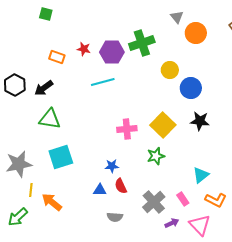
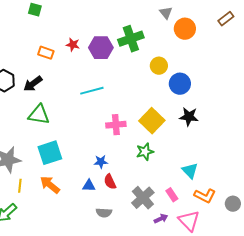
cyan line: (103, 82) -> (92, 91), moved
cyan triangle: (201, 175) -> (190, 171), turned -36
orange arrow: (52, 202) -> (50, 185), moved

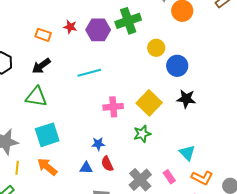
black arrow: (33, 84) -> (41, 66), moved

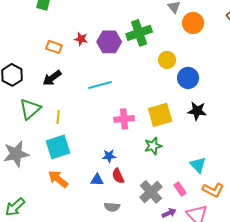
green triangle: (36, 97) -> (30, 109), moved, turned -50
yellow square: (149, 103) -> (160, 115), turned 30
yellow line: (17, 168) -> (58, 117), moved

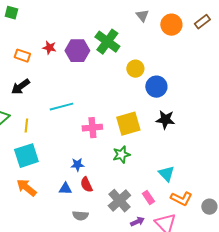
orange circle: (193, 23) -> (171, 25), moved
green cross: (139, 33) -> (107, 42), turned -35
cyan line: (100, 85) -> (61, 107), moved

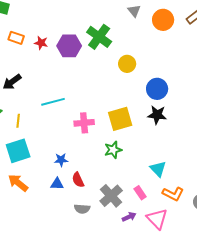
orange rectangle: (22, 56) -> (16, 38), moved
blue circle: (156, 87) -> (157, 89), moved
blue star: (77, 165) -> (61, 160), moved
gray semicircle: (80, 216) -> (82, 209), moved

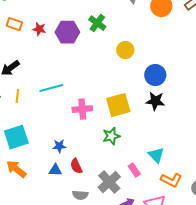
green cross: (99, 37) -> (97, 23), size x0.7
yellow line: (18, 121) -> (17, 96), moved
pink rectangle: (140, 193) -> (134, 170), moved

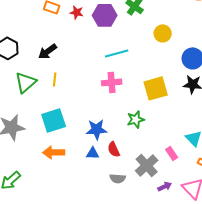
cyan line: (51, 88) -> (117, 53), moved
pink cross: (82, 109) -> (112, 82), moved
green star: (111, 136) -> (136, 119), moved
blue star: (59, 146) -> (97, 129), size x1.5
orange arrow: (16, 169) -> (54, 152), turned -40

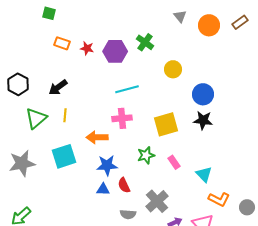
orange arrow: (54, 152) -> (97, 137), moved
pink rectangle: (172, 153) -> (174, 162), moved

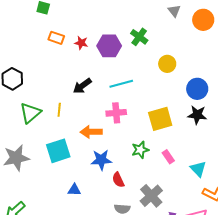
black arrow: (58, 87) -> (82, 86), moved
blue triangle: (103, 189) -> (74, 190), moved

